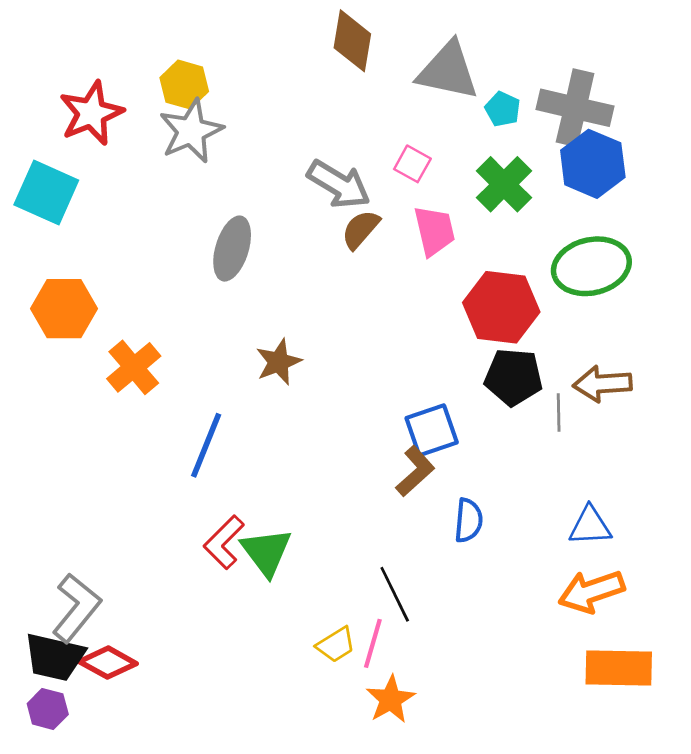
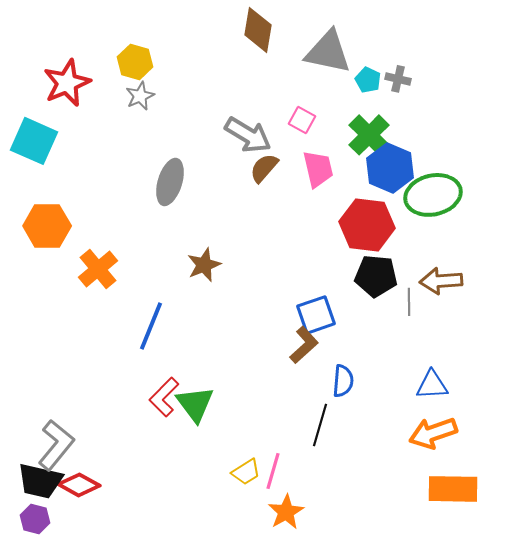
gray cross: (575, 108) -> (398, 79), moved, size x0.5
gray star: (191, 131) -> (140, 96), size x0.6
blue hexagon: (593, 164) -> (390, 168), moved
black line: (395, 594) -> (320, 425), moved, turned 42

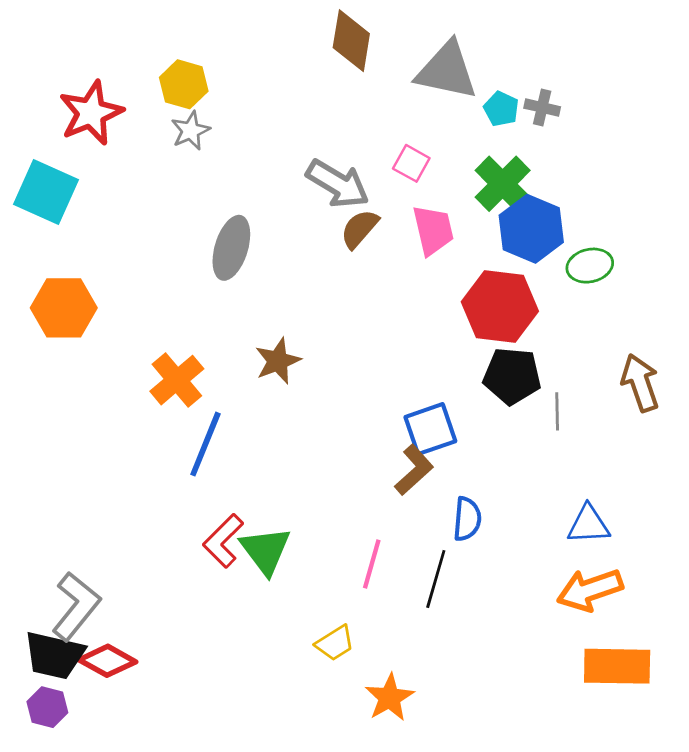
green ellipse: (433, 195) -> (590, 266), size x0.6
orange cross: (98, 269) -> (177, 380), moved
brown arrow: (441, 281) -> (640, 383), moved, turned 75
pink line: (273, 471) -> (372, 564), moved

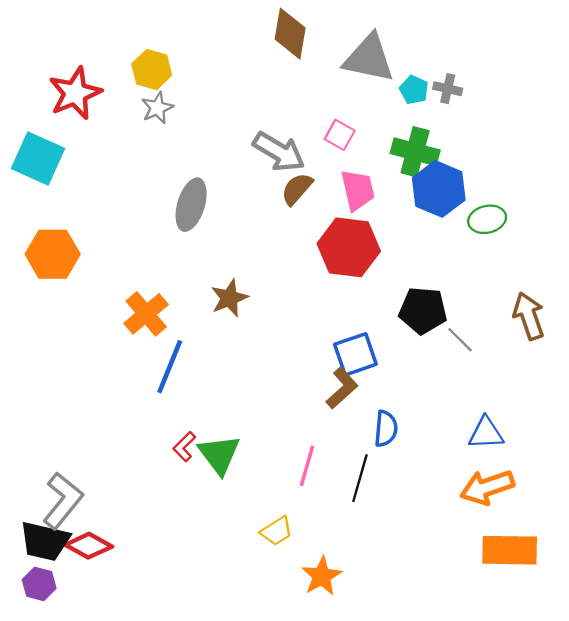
green cross: (503, 184) -> (415, 152), turned -30
red hexagon: (500, 306) -> (349, 247), moved
gray line: (557, 411) -> (460, 340), turned -44
red L-shape: (223, 541) -> (184, 447), size x0.7

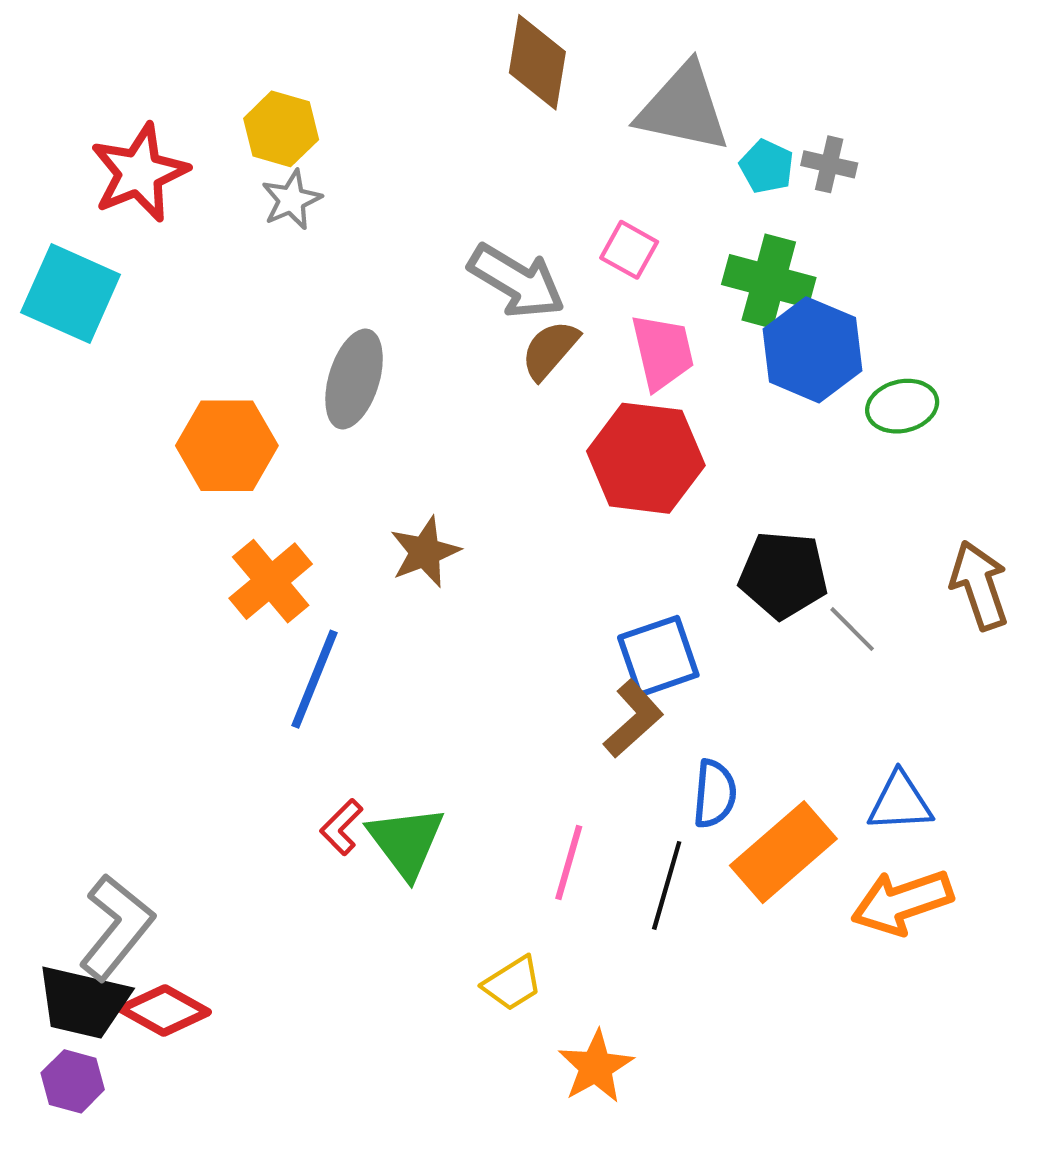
orange hexagon: (53, 254) -> (227, 446), moved
orange rectangle: (510, 550) -> (783, 852), moved, turned -42

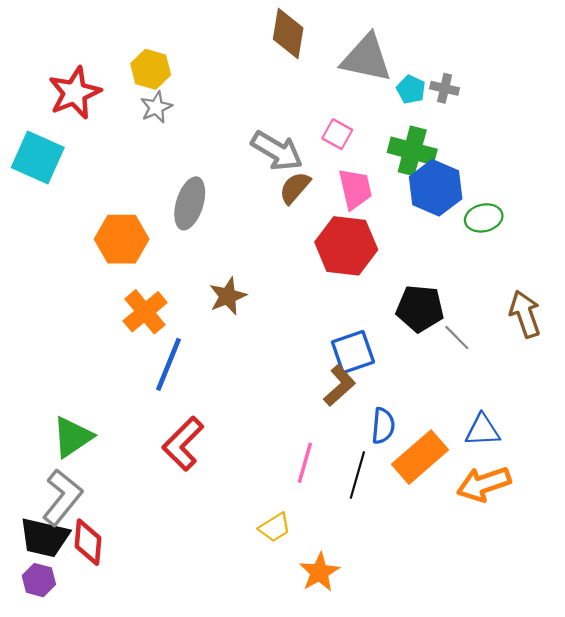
red L-shape: (342, 827) -> (183, 444), size x1.8
green triangle: (406, 842) -> (72, 437), moved, turned 33
red diamond: (164, 1010) -> (88, 542), turned 66

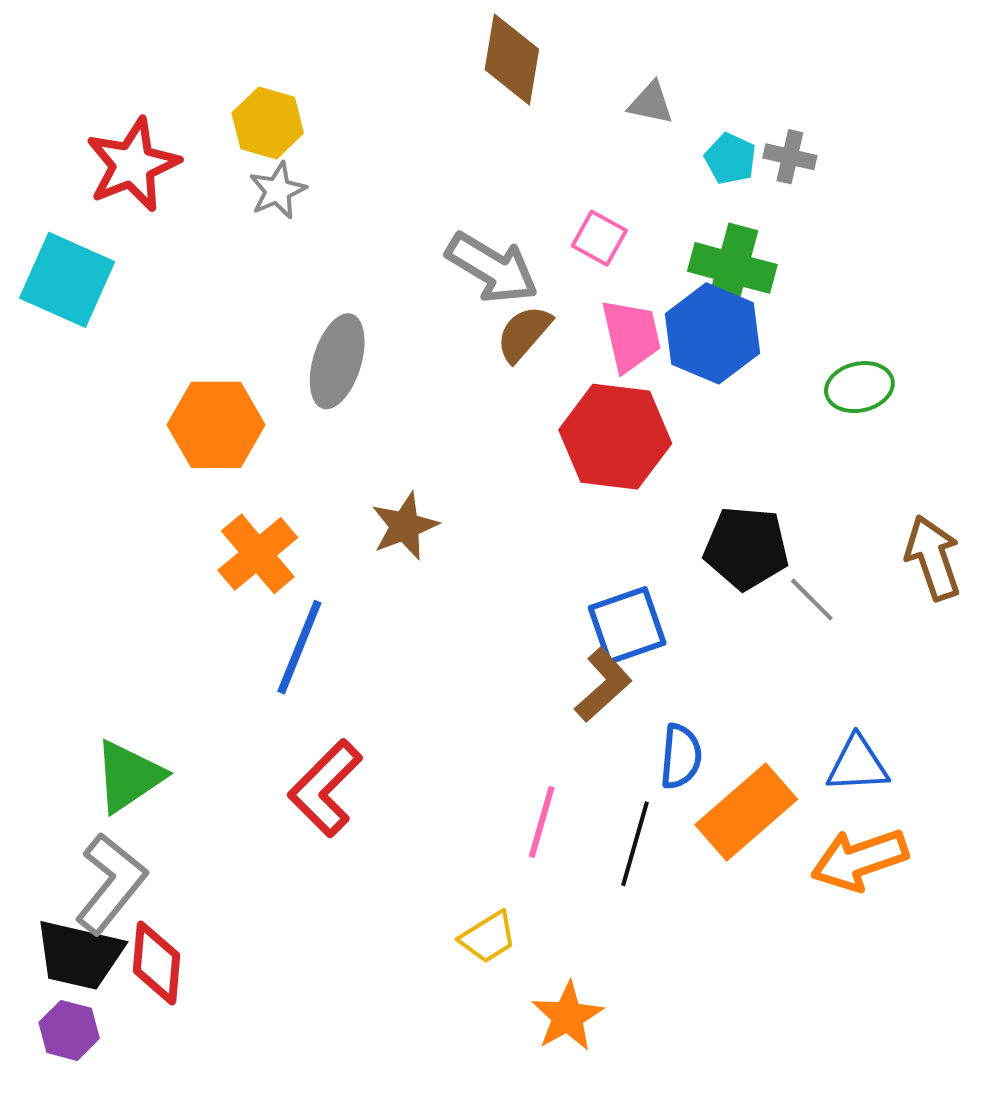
gray triangle: (366, 58) -> (651, 103), size x0.5
blue hexagon: (436, 188) -> (712, 333), moved

